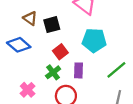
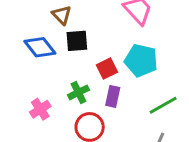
black square: (52, 25) -> (77, 41), moved
red square: (60, 52) -> (107, 69), moved

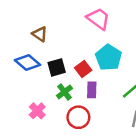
black square: (77, 41) -> (57, 67), moved
cyan pentagon: (141, 60) -> (108, 57), turned 30

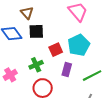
black square: (57, 67) -> (36, 31), moved
purple rectangle: (92, 90) -> (67, 70), moved

